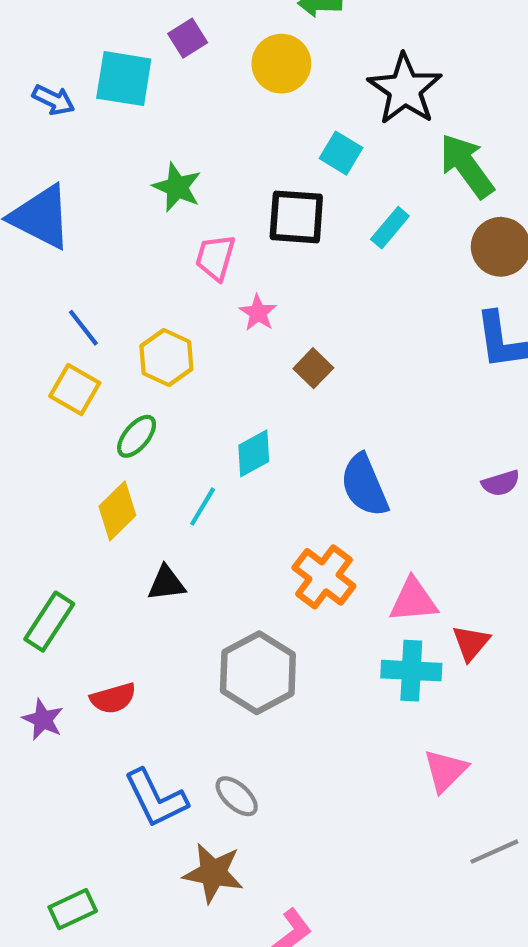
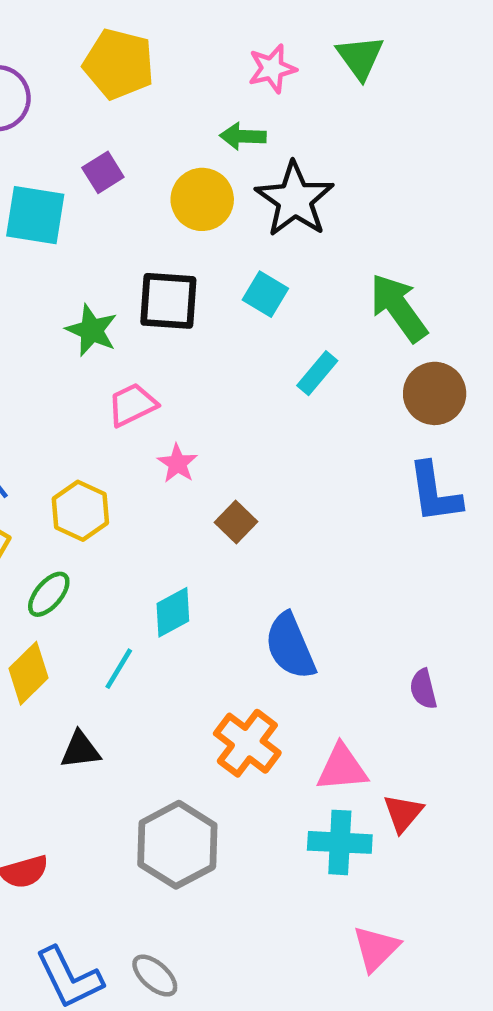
black star: (405, 89) -> (295, 199), moved
black square: (296, 217) -> (168, 301), moved
pink trapezoid: (215, 257) -> (132, 405), turned 48
purple semicircle: (501, 483) -> (423, 689), moved, turned 93

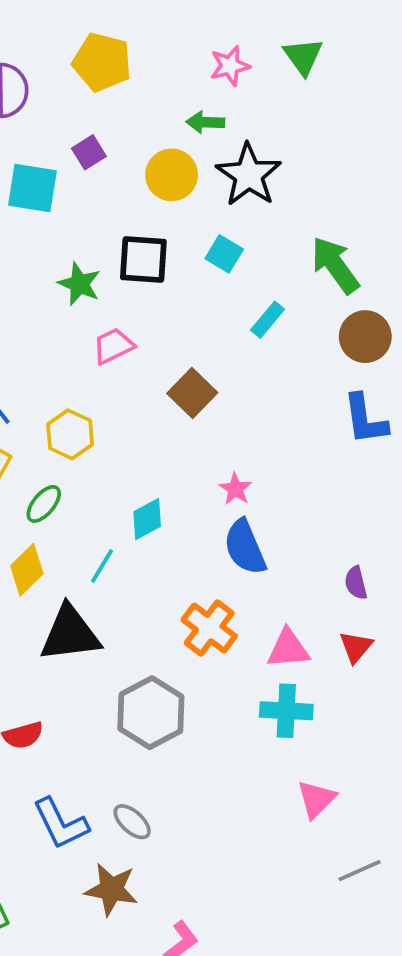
pink star: (177, 463) -> (236, 489), moved
brown square: (236, 522) -> (192, 393), moved, size x1.4
black triangle: (80, 750) -> (70, 634), size x1.8
red triangle: (403, 813) -> (356, 647), moved

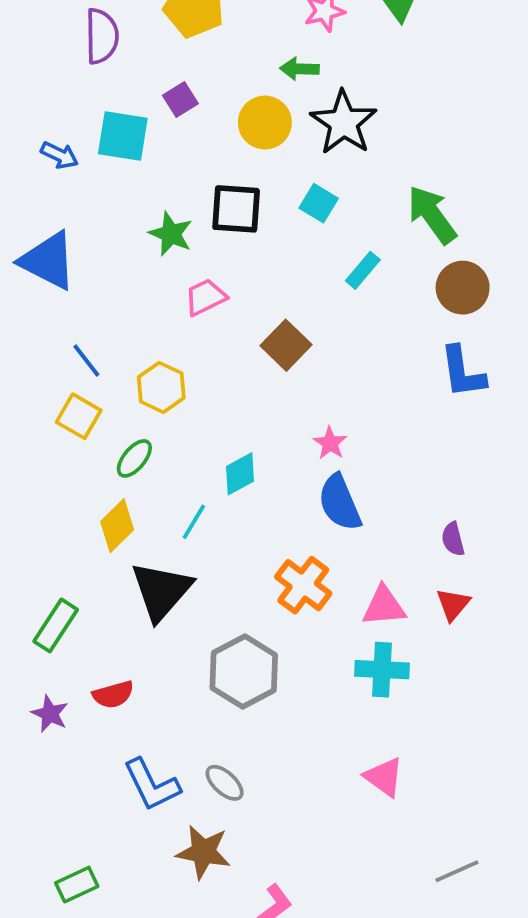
black triangle: (70, 634) -> (161, 591), turned -42
pink triangle: (316, 799) -> (384, 777), moved, turned -39
gray line: (360, 871) -> (457, 871), moved

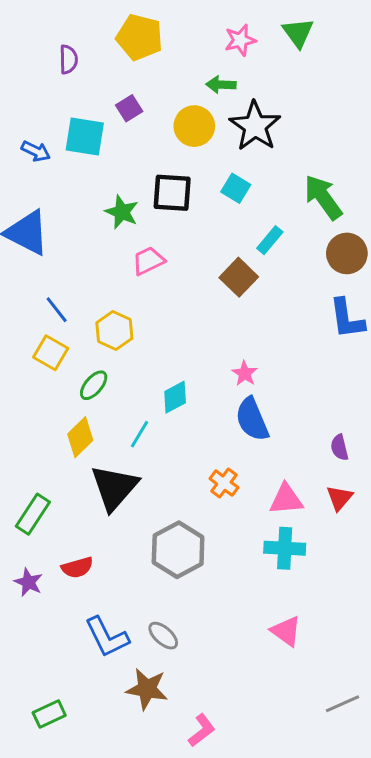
purple semicircle: (102, 36) -> (68, 59), size x0.7
brown square: (286, 345) -> (239, 277), moved
orange cross: (303, 585) -> (224, 483), size x0.7

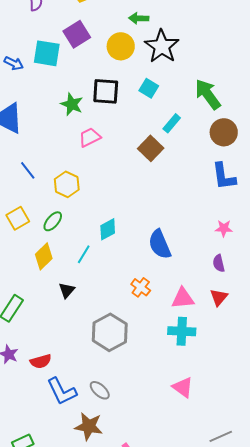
purple square: (129, 108) -> (77, 34), size x1.5
yellow square: (51, 353) -> (18, 218), moved, turned 30
pink star: (245, 373) -> (224, 228), moved, turned -30
black triangle: (114, 487) -> (67, 290), size x0.5
red semicircle: (77, 567) -> (41, 361), moved

